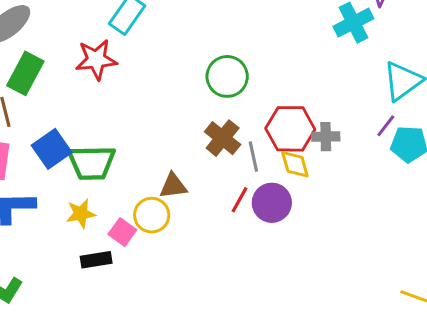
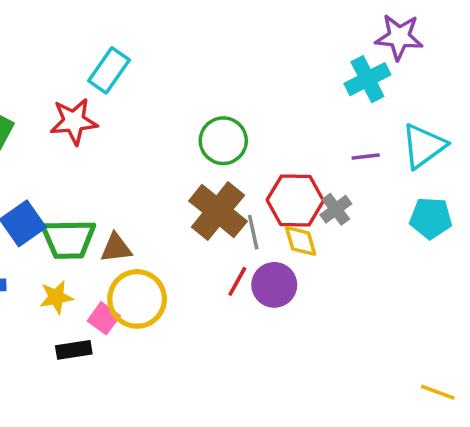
purple line: (386, 126) -> (366, 157), moved, turned 45
gray cross: (326, 137) -> (336, 209), turned -36
brown cross: (223, 138) -> (218, 211), size x1.4
brown triangle: (173, 186) -> (116, 248), moved
yellow circle: (152, 215) -> (137, 299), size x1.4

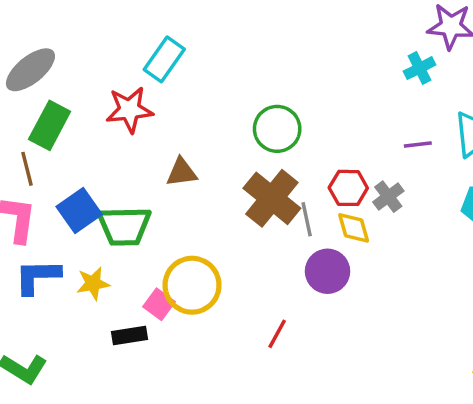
cyan cross: (367, 79) -> (420, 68), size x0.7
red hexagon: (295, 200) -> (348, 188), size x0.7
brown triangle: (116, 248) -> (182, 172), moved
red line: (237, 281) -> (277, 334), moved
yellow star: (56, 297) -> (93, 283), moved

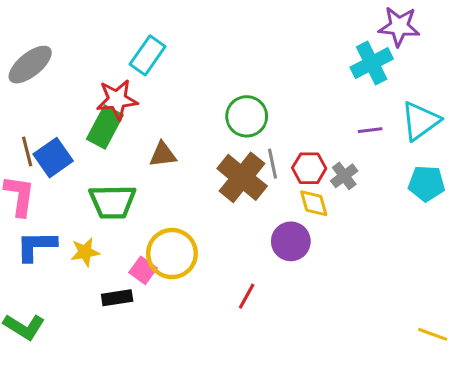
cyan cross: (420, 68) -> (372, 63), size x1.5
green rectangle: (50, 125) -> (105, 127), moved
blue square: (79, 210) -> (53, 158), moved
gray line: (307, 219) -> (273, 164), moved

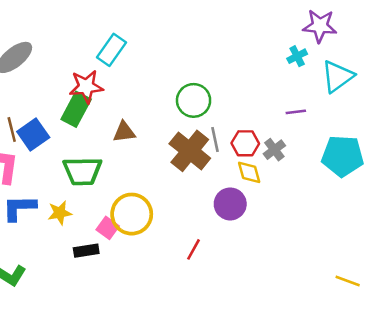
cyan cross: (372, 63) -> (297, 56), size x0.6
cyan triangle: (420, 121) -> (338, 76), moved
cyan pentagon: (427, 183) -> (343, 156), size x1.4

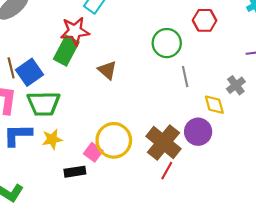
brown triangle: (124, 132) -> (107, 70), turned 48
red hexagon: (245, 143) -> (205, 20), moved
brown cross: (190, 151) -> (164, 143), moved
green trapezoid: (82, 171) -> (44, 104), moved

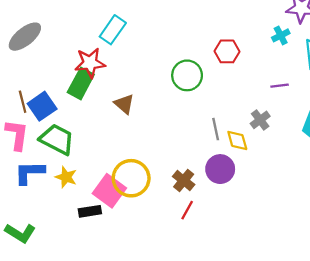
gray line: (185, 77) -> (216, 129), moved
green trapezoid: (44, 104) -> (57, 139), turned -152
yellow star: (52, 139) -> (66, 177), turned 30
brown cross: (164, 143) -> (184, 180), size x0.6
pink square: (93, 152) -> (109, 191), size x1.6

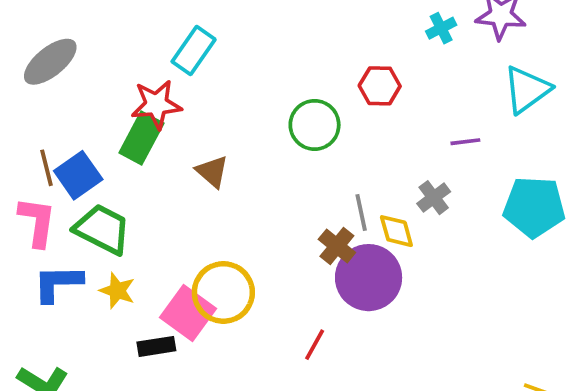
cyan cross: (281, 35) -> (441, 28), moved
purple circle: (220, 169) -> (369, 278), size x1.4
brown cross: (184, 180) -> (337, 246), moved

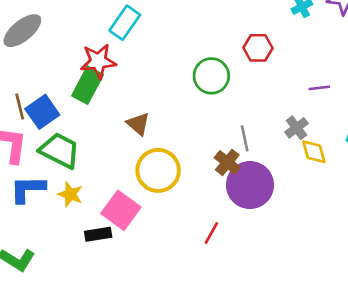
brown triangle: (212, 171) -> (138, 124), moved
yellow diamond: (396, 231) -> (314, 152), moved
yellow circle: (223, 292) -> (158, 170), moved

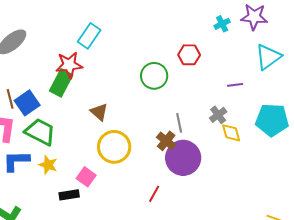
pink square: (121, 210) -> (86, 177), size x0.7

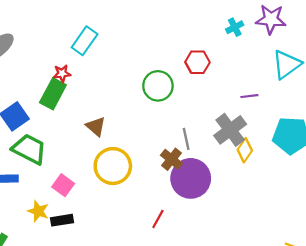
red star: (69, 65) -> (62, 73), size x0.6
gray cross: (218, 115) -> (230, 130), size x1.6
yellow diamond: (231, 133) -> (245, 150), turned 50
yellow star: (48, 165) -> (38, 211), moved
pink square: (86, 177) -> (63, 185), moved

